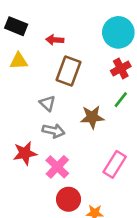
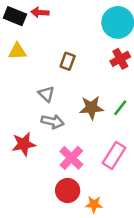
red arrow: (55, 40) -> (40, 12), moved
brown rectangle: (68, 71) -> (68, 61), size x0.6
green line: (121, 100) -> (120, 108), moved
pink cross: (57, 167) -> (71, 158), moved

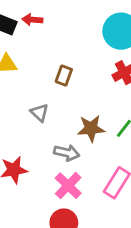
gray arrow: (53, 122) -> (67, 153), moved

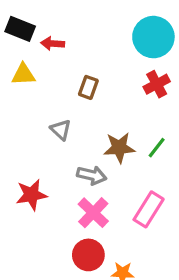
red arrow: (32, 20) -> (53, 44), moved

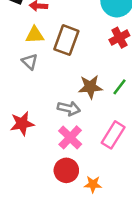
yellow triangle: (23, 74) -> (35, 35), moved
brown rectangle: (88, 87) -> (66, 40), size x1.6
gray triangle: (61, 130) -> (30, 62), moved

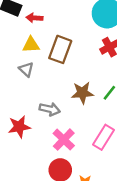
gray arrow: (69, 108) -> (50, 109), moved

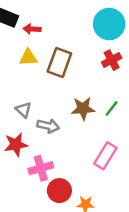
gray triangle: (26, 69) -> (23, 110), moved
pink cross: (64, 140) -> (41, 168), moved, turned 30

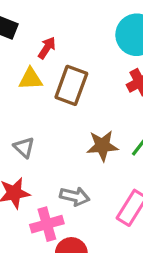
red arrow: (32, 29) -> (47, 48), moved, turned 119
gray arrow: (48, 126) -> (75, 196), moved

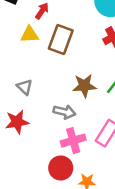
gray arrow: (75, 196) -> (64, 112), moved
pink cross: (47, 224) -> (73, 141), moved

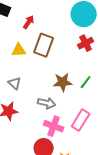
yellow triangle: (30, 35) -> (19, 50), moved
pink cross: (73, 141) -> (54, 126), turned 36

